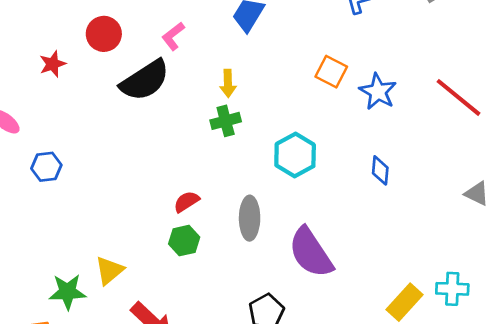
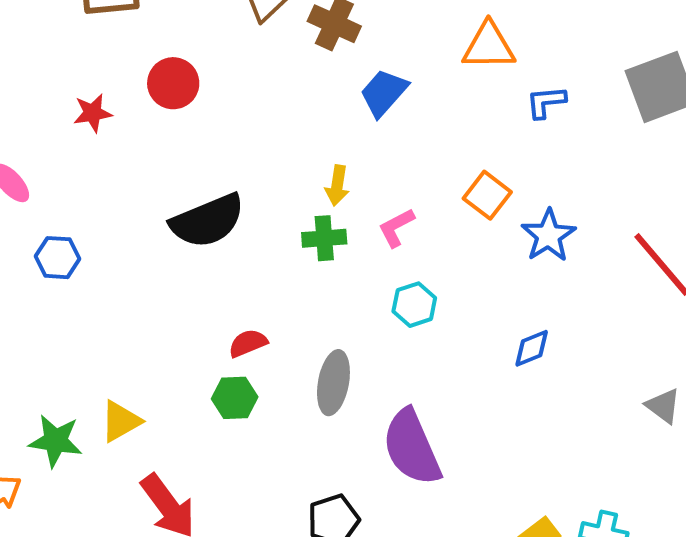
pink L-shape: (173, 36) -> (396, 228), moved
black semicircle: (145, 80) -> (208, 221), moved
cyan hexagon: (295, 155) -> (414, 305), size x0.7
blue diamond: (380, 170) -> (532, 348), turned 52

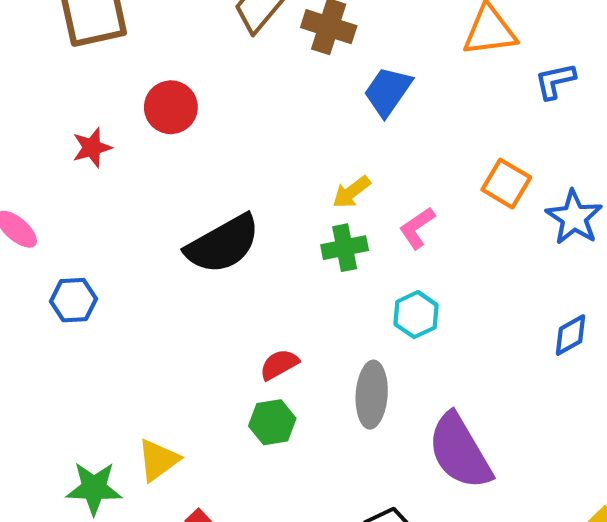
yellow arrow: (337, 185) -> (351, 192), turned 51
cyan hexagon: (414, 305) -> (416, 315), moved

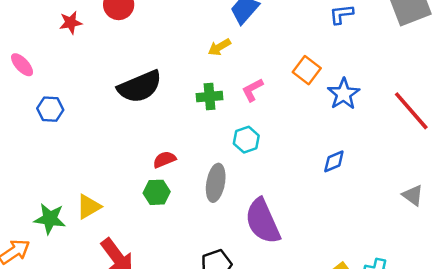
yellow arrow: (351, 192) -> (219, 47), moved

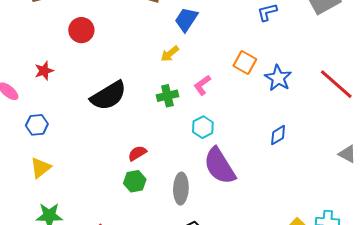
red star: (71, 23) -> (44, 71), moved
gray ellipse: (216, 183) -> (181, 189), moved
yellow triangle: (89, 207) -> (41, 168), moved
purple semicircle: (263, 221) -> (220, 166), moved

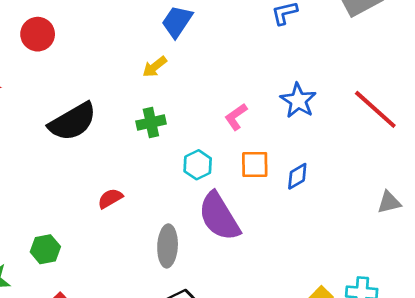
orange square: (245, 63) -> (255, 164), moved, turned -30
pink L-shape: (202, 85) -> (236, 117), moved
gray triangle: (347, 154) -> (389, 202), turned -42
green hexagon: (135, 181) -> (45, 249), moved

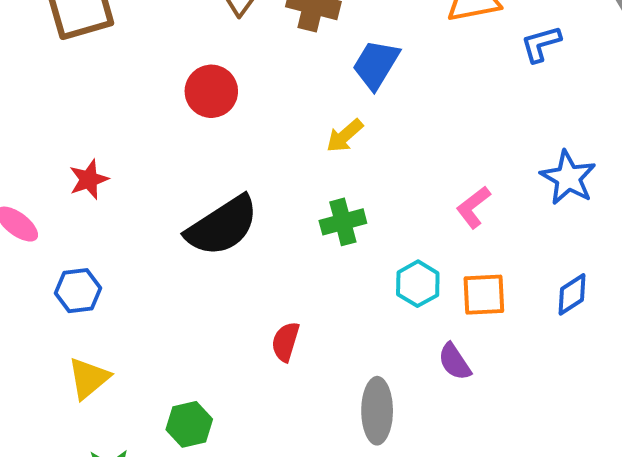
red circle: (38, 34) -> (211, 91), moved
orange square: (255, 164) -> (484, 295), moved
red semicircle: (110, 198) -> (285, 342), turned -40
purple semicircle: (219, 216) -> (455, 362), size x0.5

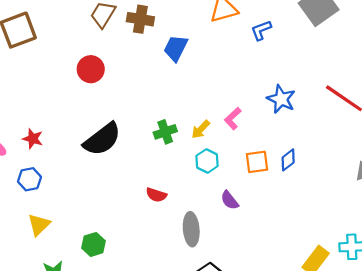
yellow arrow: (345, 136) -> (201, 129), moved
red star: (89, 179) -> (33, 139), moved, turned -30
orange square: (484, 295) -> (257, 162), moved
red semicircle: (285, 342) -> (156, 195), moved, turned -84

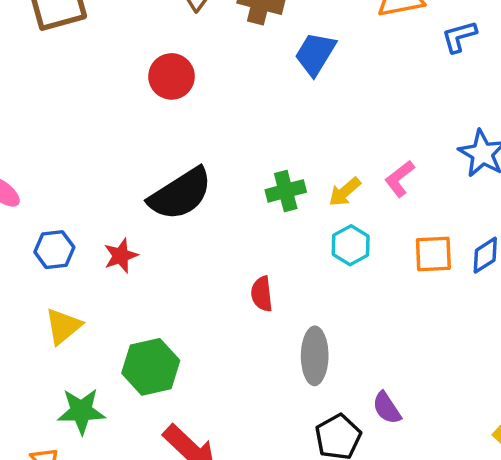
red star: (33, 139) -> (121, 256), moved, turned 30
red semicircle: (156, 195) -> (262, 294), turned 60
purple semicircle: (230, 200) -> (387, 408), moved
green hexagon: (93, 244) -> (151, 367), size x1.4

